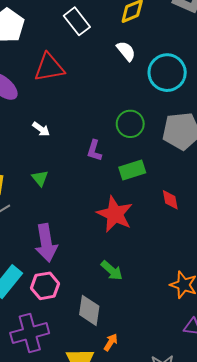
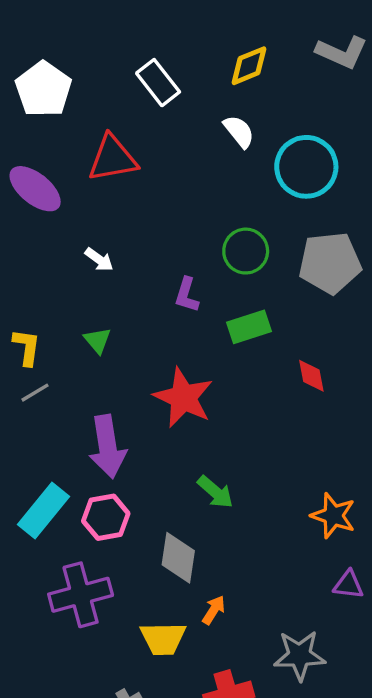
red star: (115, 214) -> (183, 398), moved

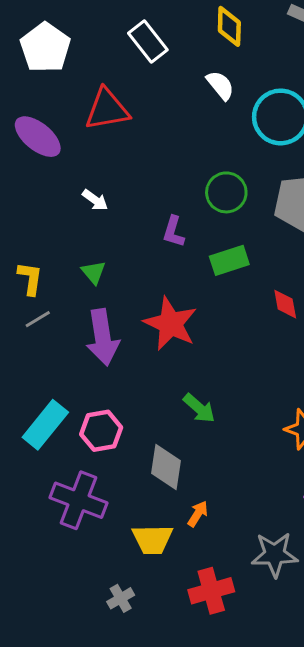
yellow diamond: (249, 66) -> (229, 26), turned -66
purple arrow: (108, 447) -> (103, 337), moved
purple cross: (81, 595) -> (78, 500), turned 36

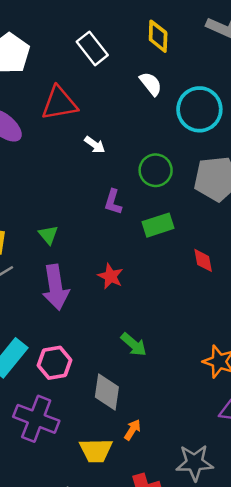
white arrow: (95, 200) -> (95, 145), moved
red star: (170, 324) -> (111, 276), size x0.6

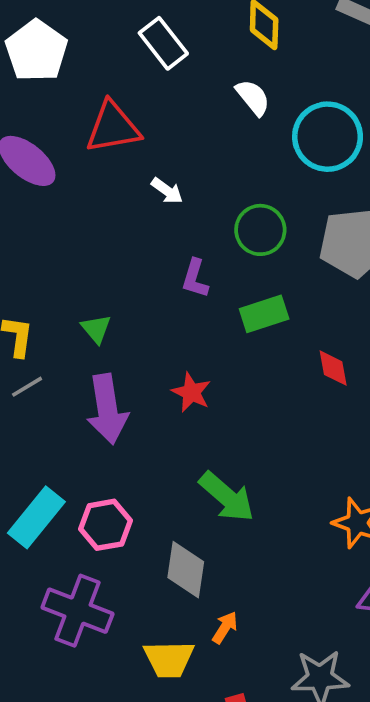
green arrow: (134, 344) -> (227, 497), size x1.4

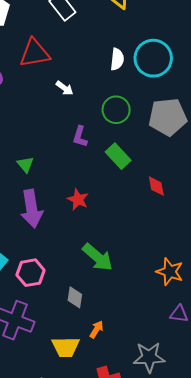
white semicircle: (253, 97) -> (117, 59), moved, turned 45
green rectangle: (264, 314) -> (118, 156), turned 65
gray diamond: (186, 570) -> (75, 297), size x0.7

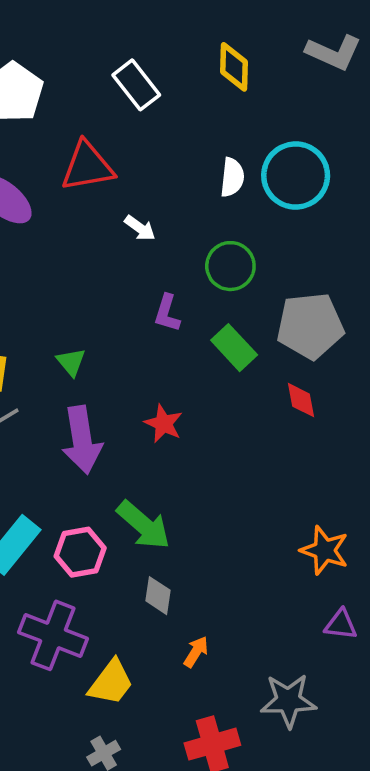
gray pentagon: (168, 117) -> (310, 326), moved
green arrow: (98, 257) -> (144, 525), moved
yellow trapezoid: (66, 347) -> (111, 683), moved, turned -52

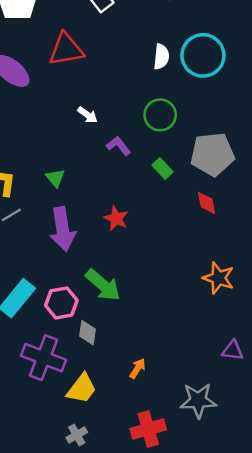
white arrow: (140, 228) -> (88, 115), moved
purple L-shape: (167, 313) -> (118, 146), turned 125
green rectangle: (234, 348) -> (162, 168), size x0.7
orange star: (325, 550) -> (218, 278), moved
gray diamond: (158, 596) -> (88, 333), moved

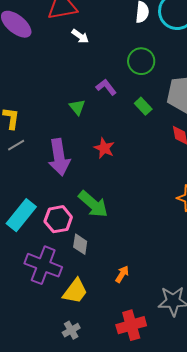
white arrow: (88, 115) -> (80, 36), moved
green triangle: (55, 178) -> (77, 107), moved

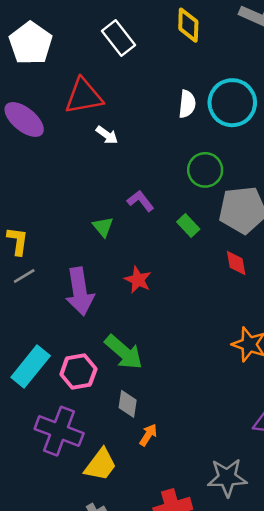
green circle: (141, 61) -> (205, 170), moved
gray diamond: (80, 244) -> (128, 404), moved
orange arrow: (122, 274) -> (148, 435), moved

